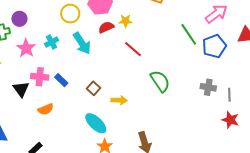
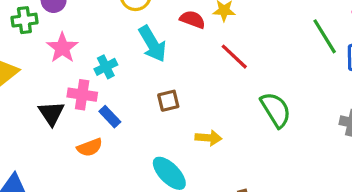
red semicircle: (106, 27) -> (192, 20), turned 42
cyan cross: (52, 42) -> (106, 67), moved
blue rectangle: (61, 80) -> (110, 117), moved
brown square: (94, 88) -> (168, 101), moved, turned 32

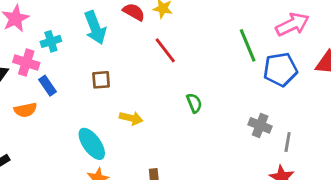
green semicircle: (276, 110) -> (194, 103), size x0.6

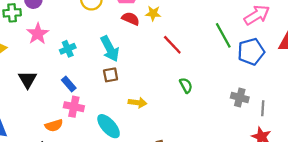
cyan arrow: (95, 28) -> (110, 49), moved
red line: (165, 50) -> (172, 45), moved
pink cross: (26, 62) -> (74, 107), moved
orange semicircle: (25, 110) -> (54, 125), moved

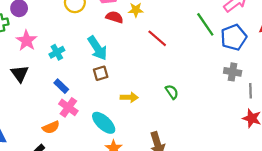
black triangle: (28, 80) -> (20, 74), moved
green semicircle: (186, 85) -> (172, 92), moved
gray cross: (240, 97) -> (233, 72), moved
pink cross: (74, 107) -> (68, 107), turned 30

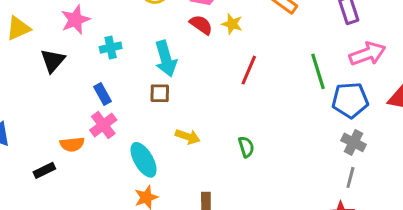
red line: (157, 38) -> (249, 70), turned 55
gray cross: (233, 72) -> (353, 142), moved

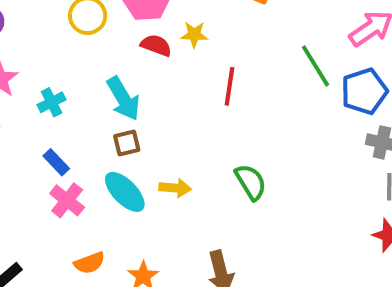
orange semicircle: (72, 144) -> (90, 263), moved
green semicircle: (246, 147) -> (251, 182), size x1.4
cyan ellipse: (144, 160) -> (125, 192), moved

